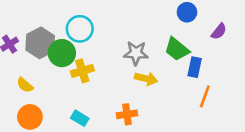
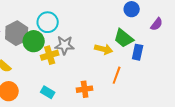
gray star: (136, 53) -> (65, 45), moved
yellow arrow: (146, 79) -> (104, 49), moved
orange line: (205, 96) -> (117, 75), moved

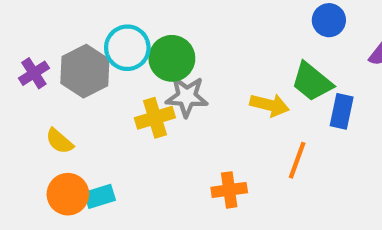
cyan circle: (48, 22) -> (127, 48), moved
green circle: (34, 41) -> (172, 58), moved
cyan rectangle: (48, 92) -> (100, 196), moved, turned -48

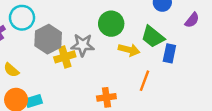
cyan circle: (127, 48) -> (22, 18), moved
green circle: (172, 58) -> (111, 24), moved
gray hexagon: (85, 71) -> (48, 39), moved

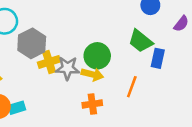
green circle: (111, 24) -> (97, 56), moved
gray star: (83, 45) -> (68, 68), moved
yellow arrow: (129, 50) -> (92, 74), moved

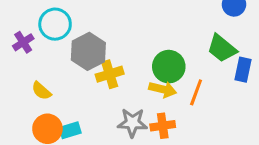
gray star: (68, 68) -> (132, 123), moved
orange line: (132, 87) -> (196, 92), moved

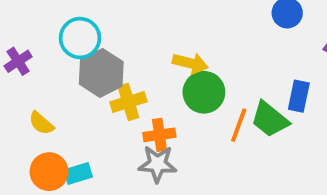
cyan circle: (55, 24) -> (80, 38), moved
green trapezoid: (222, 48) -> (270, 119), moved
yellow arrow: (163, 89) -> (190, 63), moved
orange cross: (163, 126) -> (159, 135), moved

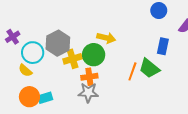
cyan circle: (80, 38) -> (33, 53), moved
green circle: (204, 92) -> (94, 55), moved
blue rectangle: (299, 96) -> (163, 46), moved

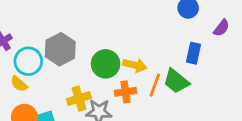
yellow arrow: (106, 38) -> (135, 65), moved
yellow cross: (73, 59) -> (79, 98), moved
orange cross: (89, 77) -> (126, 92), moved

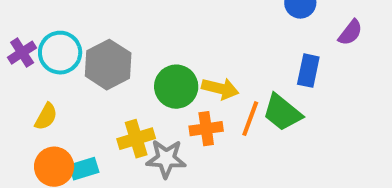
cyan circle: (28, 61) -> (60, 53), moved
yellow semicircle: (19, 84) -> (46, 117), turned -102

